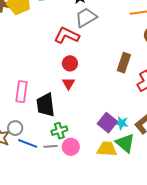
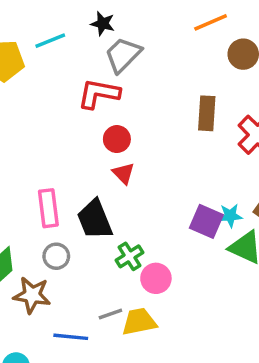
gray circle: (15, 128) -> (56, 256), moved
blue line: (28, 143) -> (71, 337), moved
gray line: (51, 146) -> (110, 314), moved
yellow trapezoid: (107, 149) -> (139, 322), moved

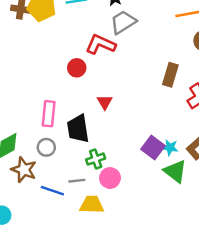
red circle: (117, 139) -> (77, 68), moved
gray line: (110, 314) -> (77, 181), moved
blue line: (71, 337) -> (52, 191), moved

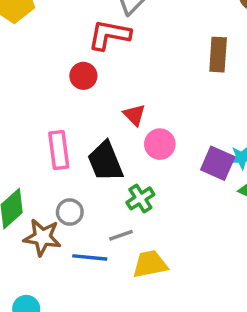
gray circle: (46, 147) -> (70, 212), moved
pink circle: (110, 178) -> (160, 144), moved

